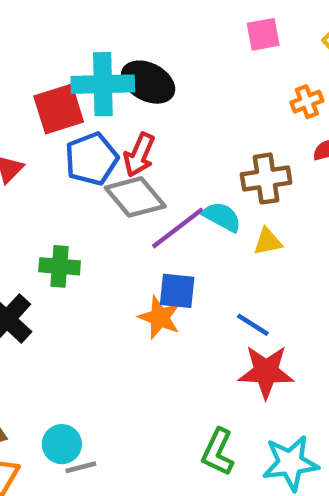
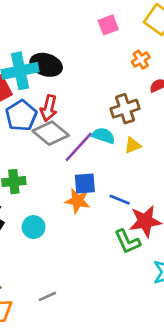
blue line: (253, 325) -> (120, 200), moved
cyan circle: (62, 444) -> (34, 227), moved
green L-shape: (218, 452) -> (127, 242), moved, turned -40

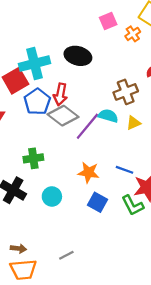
orange cross: (141, 60) -> (133, 34), moved
black ellipse: (46, 65) -> (78, 56), moved
blue square: (85, 183) -> (97, 202), moved, turned 36

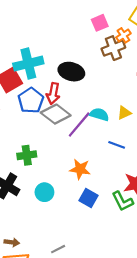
black ellipse: (78, 56) -> (71, 72), moved
brown cross: (126, 92) -> (113, 48), moved
yellow triangle: (134, 123) -> (124, 113), moved
blue line: (124, 170) -> (117, 145), moved

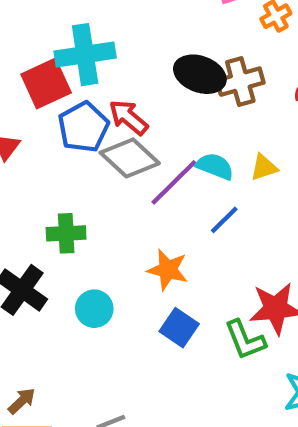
brown cross: (113, 48) -> (240, 82), moved
black ellipse: (71, 72) -> (200, 74), moved
red arrow: (53, 93) -> (128, 117), turned 114
blue line: (117, 145) -> (224, 220), moved, turned -70
brown arrow: (12, 242) -> (22, 401), turned -56

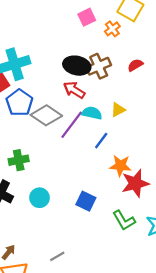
red arrow: (128, 117) -> (74, 90), moved
orange star: (168, 270) -> (120, 166), moved
green L-shape: (245, 340) -> (124, 220), moved

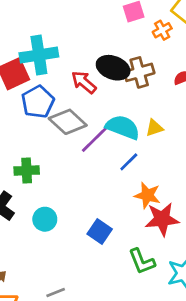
red arrow: (74, 90) -> (84, 82), moved
cyan semicircle: (92, 113) -> (123, 127), size x1.4

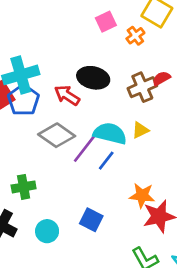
brown cross: (139, 72) -> (142, 87), moved
blue pentagon: (38, 102) -> (23, 100), moved
blue line: (129, 162) -> (106, 161), moved
blue square: (100, 231) -> (91, 220), moved

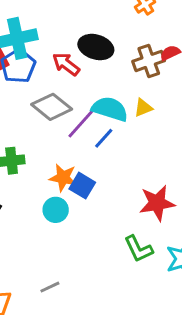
orange star: (142, 195) -> (63, 178), moved
blue square: (91, 220) -> (82, 186), moved
cyan circle: (47, 231) -> (56, 210), moved

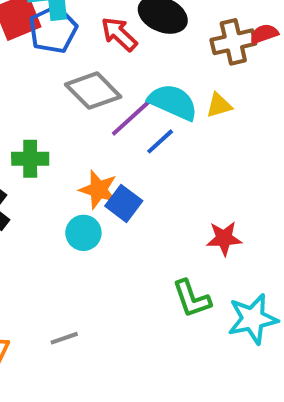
red star: (157, 203) -> (224, 238), size x0.7

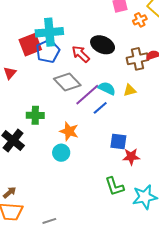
cyan semicircle: (173, 102) -> (107, 88), size x0.7
blue square: (124, 203) -> (118, 142), moved, turned -30
gray line: (64, 338) -> (49, 221), moved

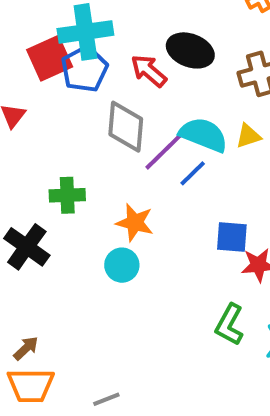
gray diamond: (67, 82) -> (126, 127), turned 52
cyan semicircle: (107, 88) -> (204, 135), size x1.4
green L-shape: (114, 186) -> (229, 325), turned 50

